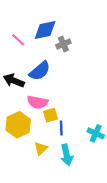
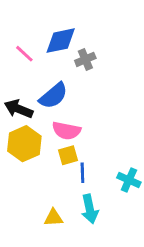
pink semicircle: (38, 102) -> (66, 131), moved
yellow hexagon: (18, 125) -> (24, 144), moved
yellow triangle: (41, 148) -> (53, 218), moved, turned 40

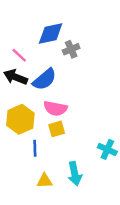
pink line: (24, 54) -> (19, 55), moved
black arrow: (19, 109) -> (16, 77), moved
blue line: (82, 173) -> (35, 148), moved

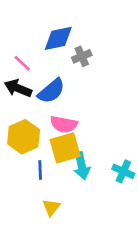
yellow square: (57, 129) -> (65, 148), size x1.6
cyan arrow: (75, 174) -> (82, 166), moved
yellow triangle: (45, 181) -> (51, 207), turned -49

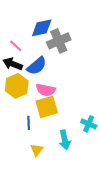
gray cross: (82, 56) -> (59, 41), size x1.6
yellow hexagon: (24, 137) -> (17, 86), moved
cyan arrow: (82, 166) -> (65, 140), moved

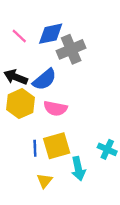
pink line: (16, 46) -> (19, 36), moved
yellow square: (47, 107) -> (57, 146), moved

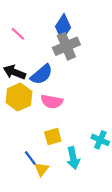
blue diamond: (51, 34) -> (63, 27), moved, turned -45
yellow square: (57, 146) -> (53, 137), size x0.7
blue line: (35, 148) -> (30, 158), moved, turned -35

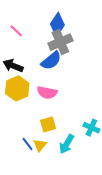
blue semicircle: (42, 74) -> (51, 61), moved
cyan arrow: (73, 158) -> (67, 144), turned 42
yellow triangle: (42, 169) -> (40, 145), moved

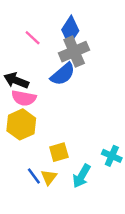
pink line: (16, 31) -> (33, 38), moved
yellow hexagon: (17, 88) -> (21, 124), moved
pink semicircle: (47, 93) -> (24, 98), moved

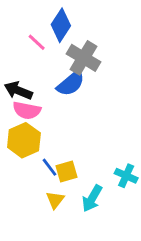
blue diamond: (70, 30) -> (61, 25), moved
gray cross: (74, 52) -> (84, 58), turned -36
blue line: (34, 176) -> (49, 167), moved

